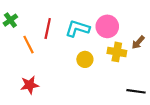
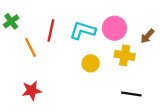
brown arrow: (138, 42) -> (147, 36), moved
black line: (136, 91) -> (131, 94), moved

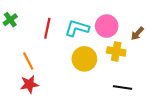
orange line: (30, 47) -> (28, 61), moved
yellow circle: (91, 63) -> (84, 59), size x1.5

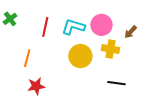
orange line: (28, 61) -> (27, 58), turned 42
red star: (29, 84) -> (36, 86), moved

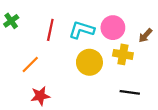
orange line: (27, 58) -> (30, 65), turned 30

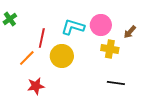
red line: (50, 30) -> (42, 38), moved
yellow circle: (89, 62) -> (62, 56), moved

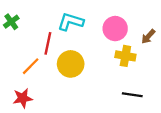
cyan L-shape: (73, 27) -> (71, 22), moved
red star: (36, 86) -> (23, 98), moved

